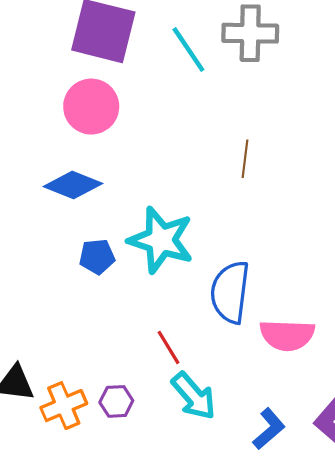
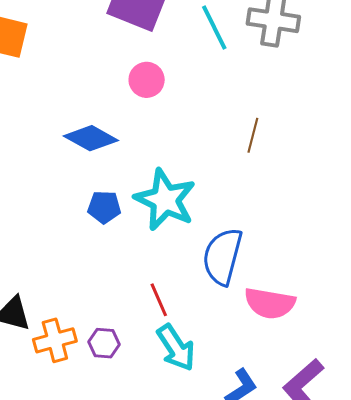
pink circle: (91, 107) -> (147, 80), moved, size x0.7

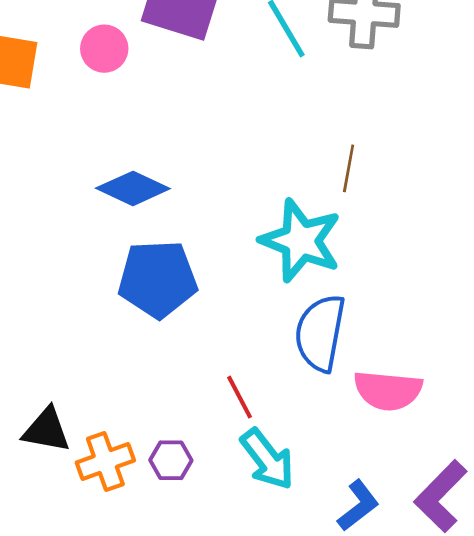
pink circle: (147, 80) -> (104, 49), moved
cyan star: (165, 200) -> (301, 241), moved
blue pentagon: (104, 207) -> (158, 279), size x1.8

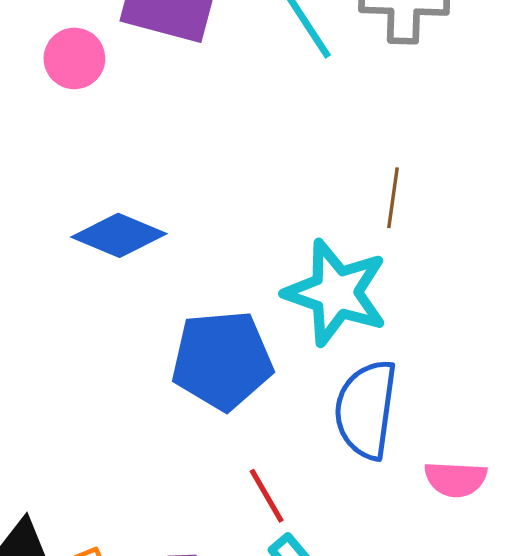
blue pentagon: (158, 279) -> (222, 360), moved
pink semicircle: (388, 390) -> (456, 479), size x0.7

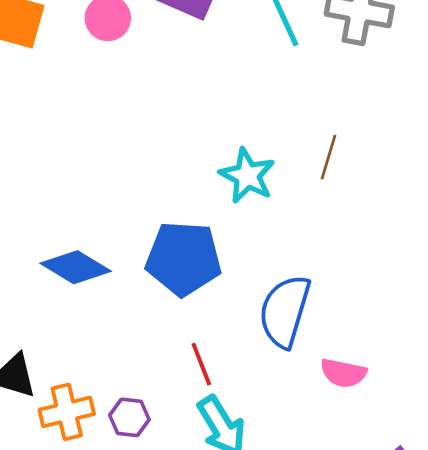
blue diamond: (119, 235) -> (76, 267), moved
cyan star: (336, 293) -> (247, 176), moved, size x0.7

